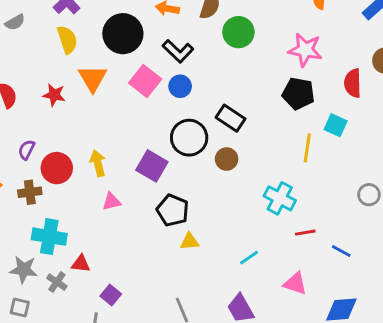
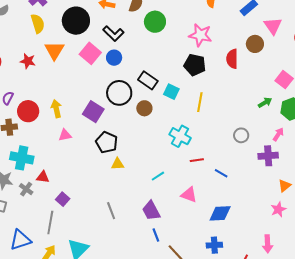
cyan square: (336, 125) -> (171, 92), moved

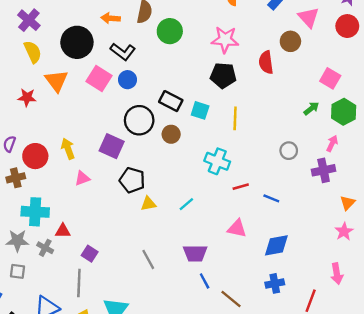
cyan line: (158, 176) -> (186, 204), moved
purple trapezoid: (151, 211) -> (195, 253), turned -55

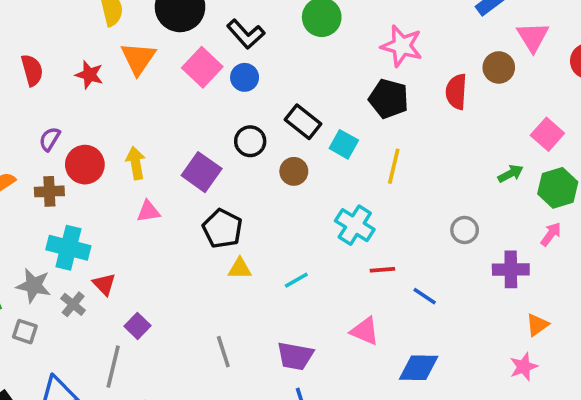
black circle: (139, 120) -> (250, 141), size x0.7
pink arrow: (332, 144) -> (551, 234), moved
red triangle: (63, 231) -> (104, 284), turned 35

